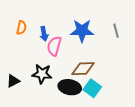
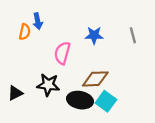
blue star: (82, 31) -> (94, 35), size x0.7
blue arrow: (44, 34) -> (38, 21), moved

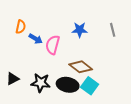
blue arrow: (38, 21) -> (36, 39), moved, turned -48
brown diamond: (95, 79) -> (81, 67), turned 40
black star: (48, 85) -> (41, 83), moved

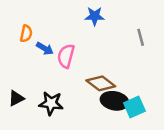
blue star: (80, 30) -> (95, 16), moved
black ellipse: (68, 85) -> (114, 101), moved
cyan square: (90, 86) -> (134, 107), moved, turned 30

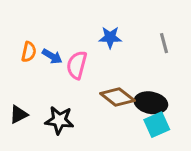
blue star: (95, 16) -> (110, 37), moved
orange semicircle: (26, 34) -> (29, 52), moved
black ellipse: (114, 101) -> (151, 103), moved

